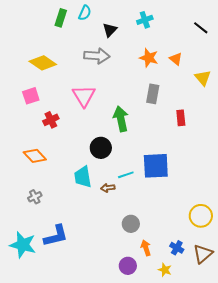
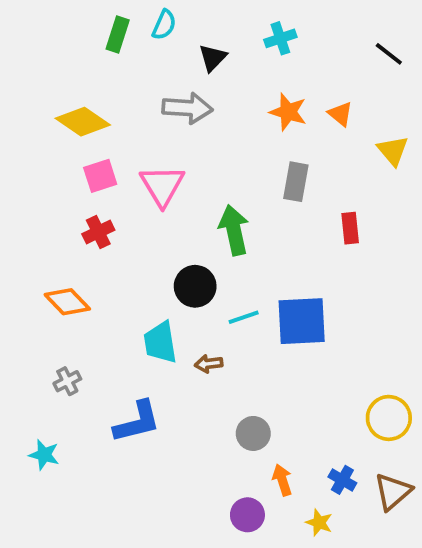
pink square: (31, 96) -> (100, 176), moved
cyan line: (126, 175) -> (244, 317), moved
blue L-shape: (56, 236) -> (137, 422), moved
cyan star: (23, 245) -> (44, 455), moved, size x0.6

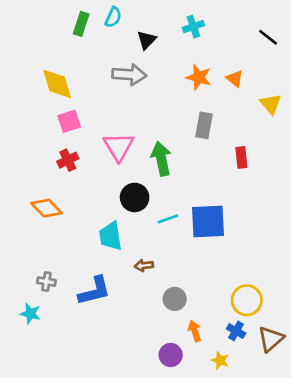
yellow diamond: (83, 122) -> (57, 84), turned 39
pink triangle: (162, 186) -> (119, 147), moved
brown arrow: (209, 364) -> (144, 266), moved
gray cross: (67, 381) -> (46, 282), moved, turned 36
yellow circle: (389, 418) -> (247, 300), moved

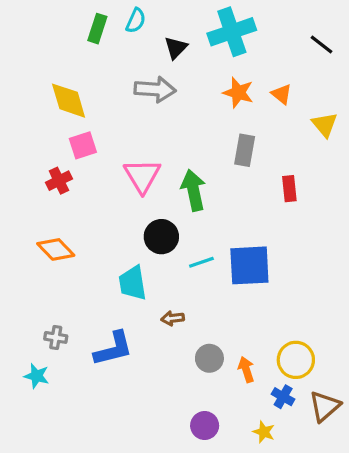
cyan cross: (193, 27) -> (232, 32), size x1.8
red cross: (68, 160) -> (59, 181), moved
orange arrow: (195, 331) -> (246, 369), moved

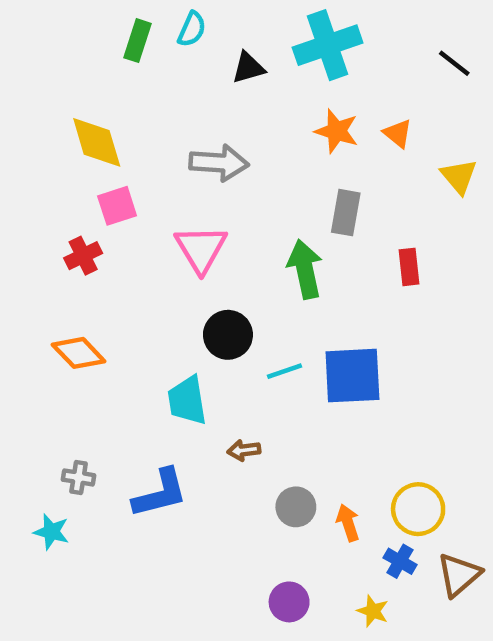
black triangle: (176, 48) -> (248, 68), turned 30
gray arrow: (155, 89) -> (219, 163), moved
green arrow: (193, 190) -> (305, 269), moved

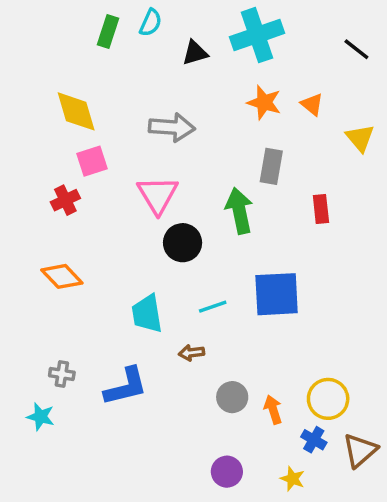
black circle: (228, 335) -> (183, 243), moved
cyan line: (285, 371) -> (213, 307), moved

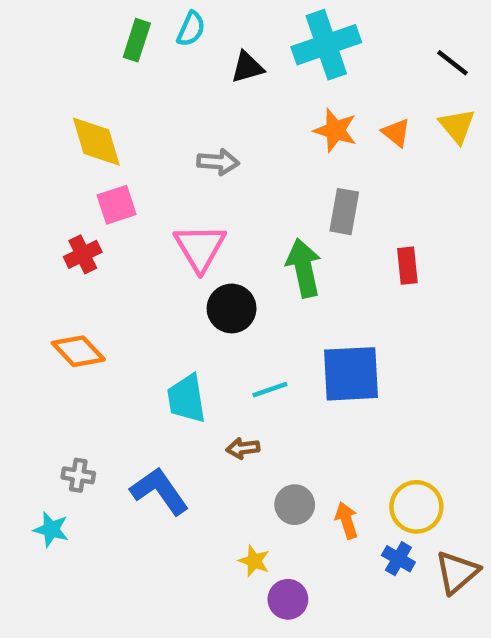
gray arrow: (172, 127) -> (218, 162), size x0.7
yellow triangle: (360, 138) -> (457, 126), moved
blue L-shape: (126, 386) -> (159, 491), turned -111
yellow star: (293, 479) -> (254, 561), moved

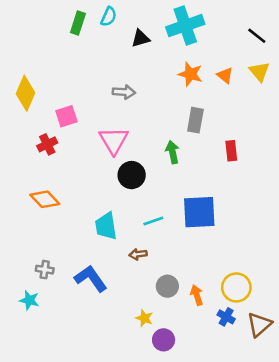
yellow diamond: (96, 142) -> (26, 93), moved, turned 40
green arrow: (304, 268) -> (172, 152), size x0.7

